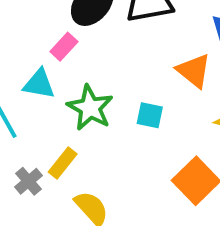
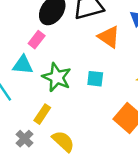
orange triangle: (194, 71) -> (109, 37), moved
gray cross: (29, 181) -> (25, 139), moved

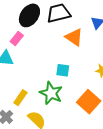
green star: (57, 77) -> (51, 93), moved

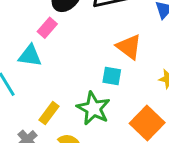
orange triangle: (74, 37) -> (129, 47), moved

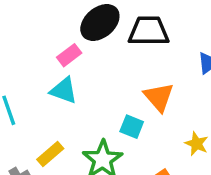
cyan triangle: (30, 56) -> (64, 90), moved

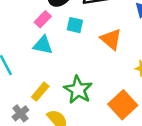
cyan square: (132, 127) -> (75, 25), moved

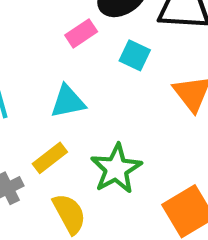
cyan triangle: (43, 45) -> (68, 102), moved, turned -35

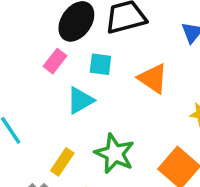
cyan triangle: (68, 102) -> (80, 100), moved

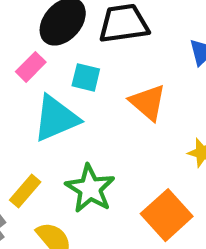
cyan triangle: (80, 100) -> (56, 118), size x1.4

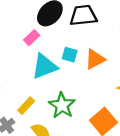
cyan square: (86, 77) -> (70, 55), moved
orange triangle: (148, 102) -> (95, 59), turned 50

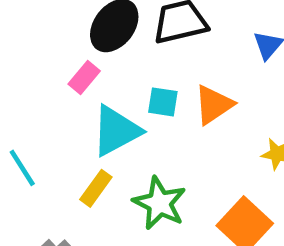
yellow rectangle: (26, 106) -> (96, 188), moved

